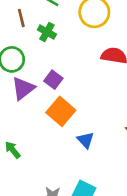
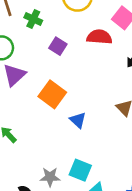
purple square: (53, 80) -> (58, 46), moved

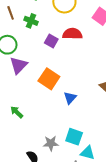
red semicircle: (99, 37) -> (72, 34), moved
blue triangle: (78, 120) -> (70, 98), turned 32

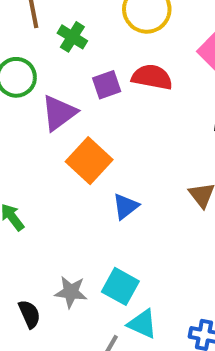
purple square: (51, 41) -> (107, 85), turned 32
purple triangle: (19, 65) -> (59, 113), moved

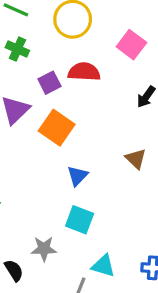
orange square: (89, 161) -> (57, 128), moved
cyan square: (120, 286) -> (80, 220), moved

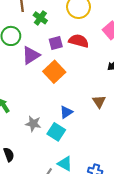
blue triangle: (77, 176) -> (66, 112), moved
gray star: (44, 249) -> (33, 124), moved

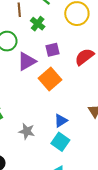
red semicircle: (79, 41) -> (84, 57), moved, turned -54
cyan square: (56, 132) -> (60, 142), moved

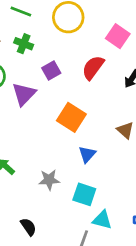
orange square: (50, 79) -> (71, 117), moved
cyan square: (60, 142) -> (84, 194), moved

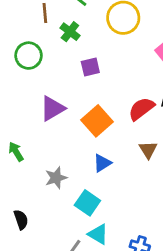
red semicircle: (93, 68) -> (141, 109), moved
purple triangle: (24, 94) -> (52, 109), moved
gray star: (49, 180) -> (56, 178), turned -30

